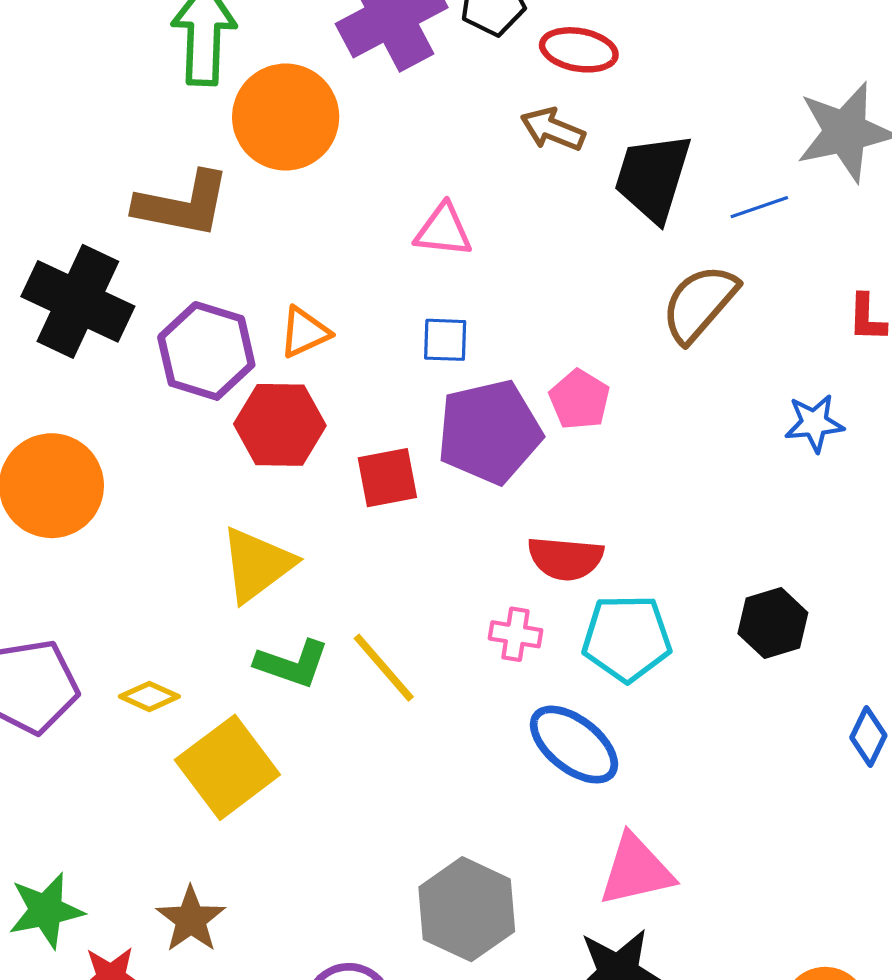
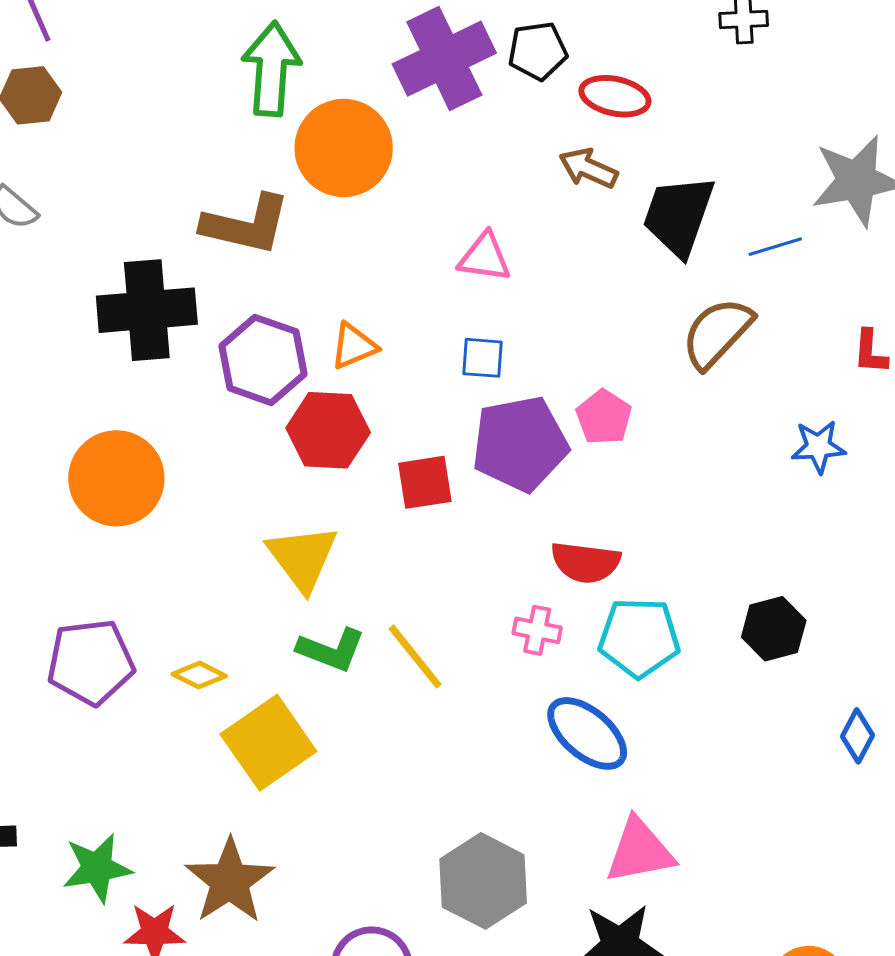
black cross: (78, 301) -> (147, 310), turned -32
yellow triangle: (257, 565) -> (302, 558), turned -32
brown star: (191, 919) -> (230, 881), size x1.4

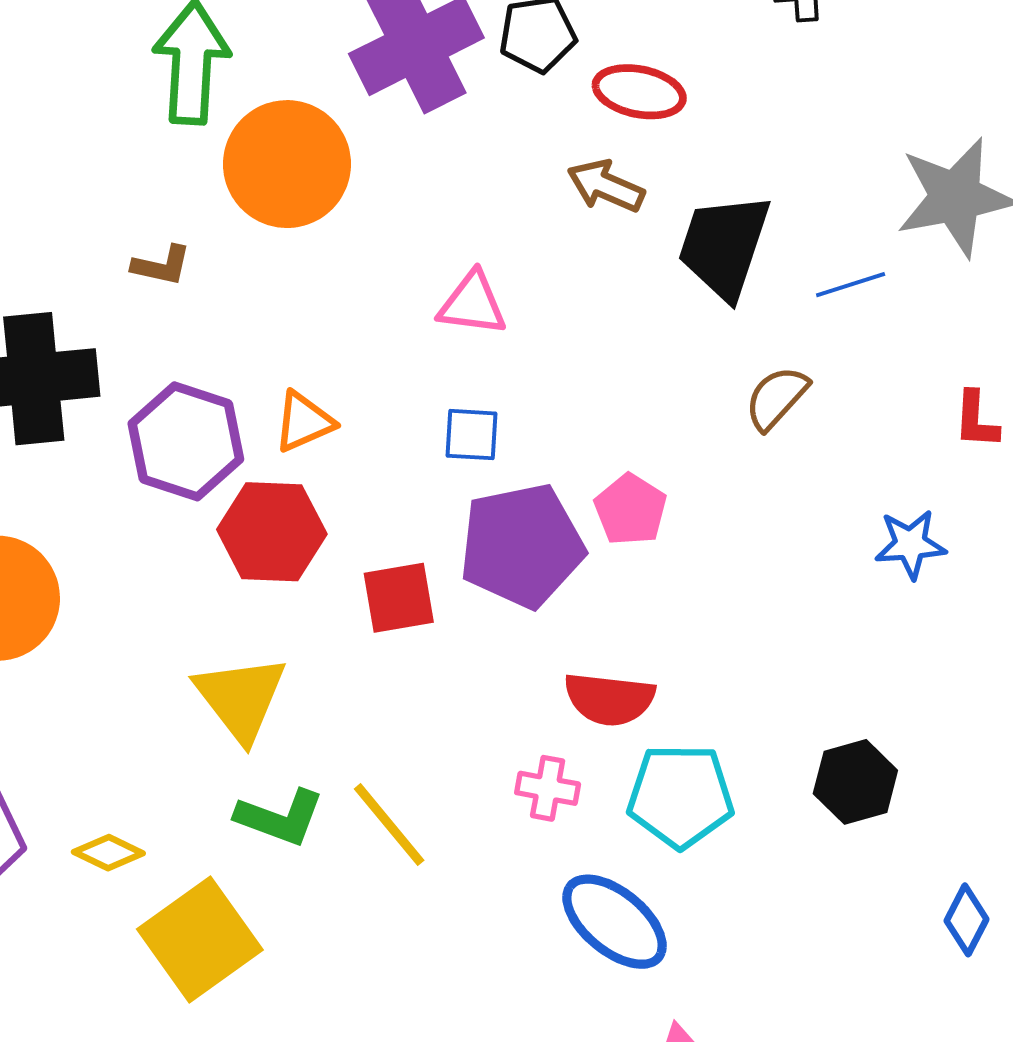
brown L-shape: (246, 225) -> (161, 266), size x0.5
brown semicircle: (717, 333) -> (776, 398), size x0.7

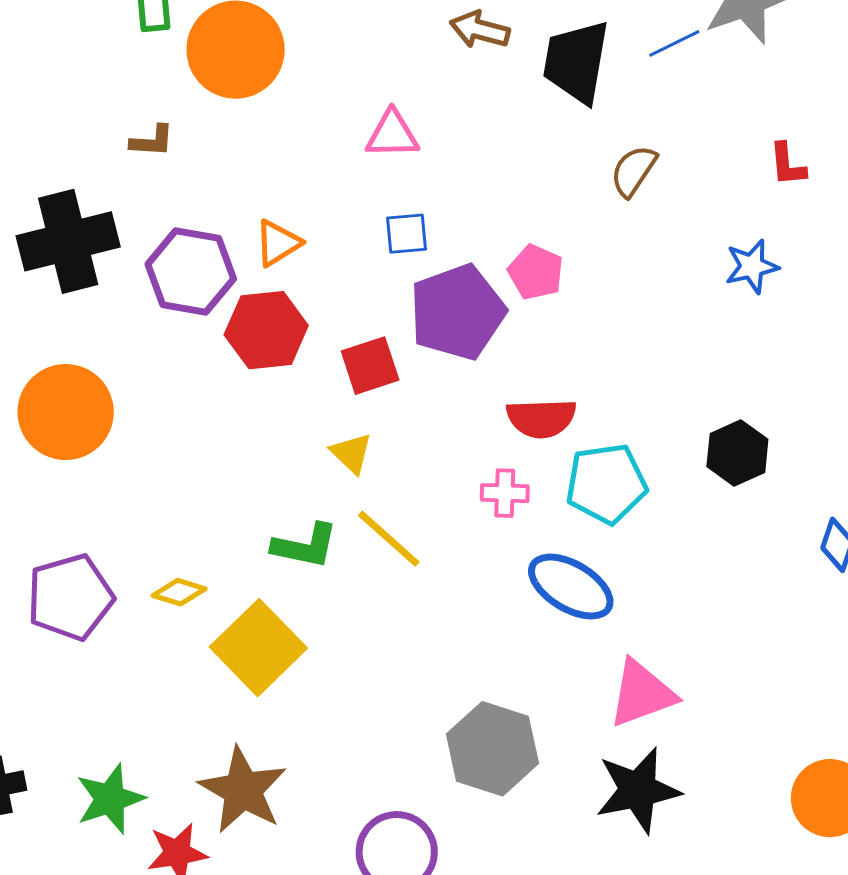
blue line: (851, 285) -> (674, 43), moved
yellow triangle: (241, 698) -> (351, 453), moved, size x0.6

